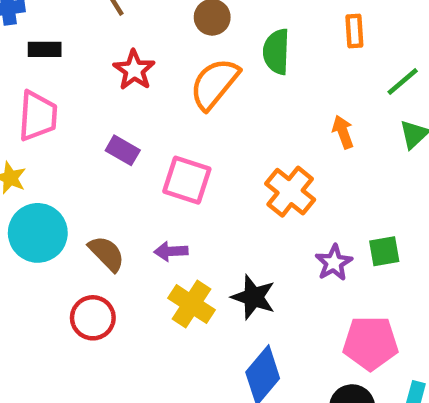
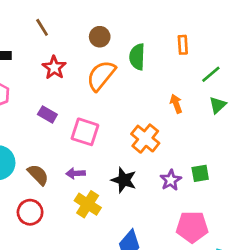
black star: (253, 297) -> (124, 180), moved

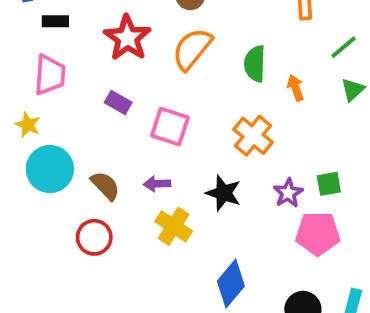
green semicircle: (137, 57) -> (255, 64), moved
red star: (54, 68) -> (127, 38), size x1.4
pink pentagon: (192, 227) -> (318, 234), moved

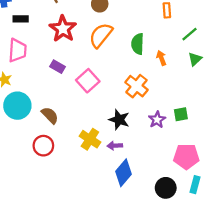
pink square: (170, 127) -> (88, 81), turned 30
purple arrow: (157, 184) -> (115, 146), moved
pink pentagon: (318, 234) -> (186, 156), moved

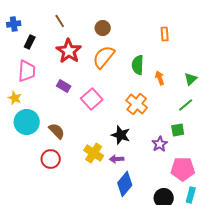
black rectangle: (21, 19) -> (30, 42), turned -64
green line: (190, 34) -> (186, 105), moved
purple star: (157, 120) -> (160, 144), moved

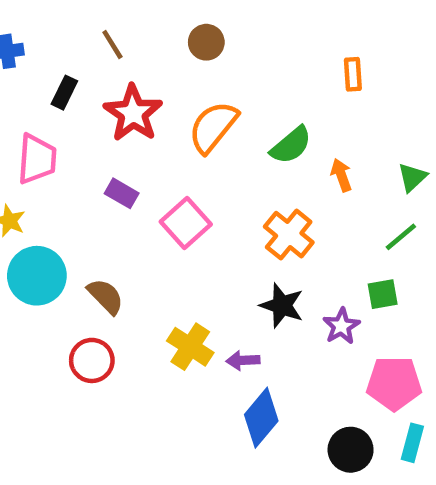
brown circle: (103, 28) -> (206, 42), moved
black rectangle: (30, 42) -> (64, 93), moved
green semicircle: (138, 65) -> (291, 145), turned -132
black star: (121, 135) -> (282, 305), moved

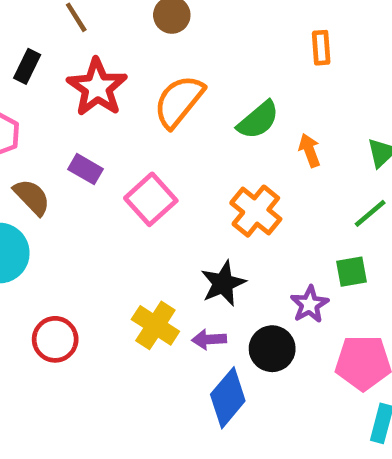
brown semicircle: (106, 296) -> (32, 197), moved
black star: (282, 305) -> (223, 283), moved, turned 30
black circle: (351, 450) -> (272, 349), moved

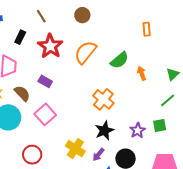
pink square: (151, 199) -> (45, 114), moved
orange cross: (256, 211) -> (103, 99), moved
purple star: (309, 304) -> (138, 130), moved
purple arrow: (209, 339) -> (98, 155), turned -48

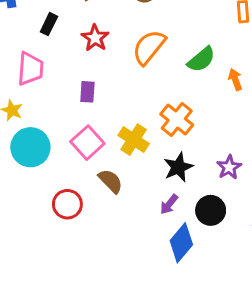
red star: (50, 46) -> (95, 38), size x0.7
purple rectangle: (45, 81) -> (87, 92), turned 64
brown semicircle: (22, 93) -> (111, 181), moved
yellow cross: (75, 149) -> (134, 140), moved

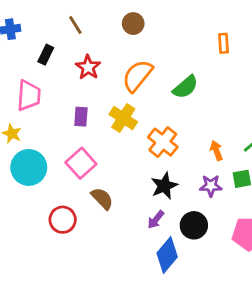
orange arrow: (235, 79) -> (216, 151), moved
yellow cross: (134, 140) -> (123, 118), moved
purple star: (229, 167) -> (211, 186), turned 30

